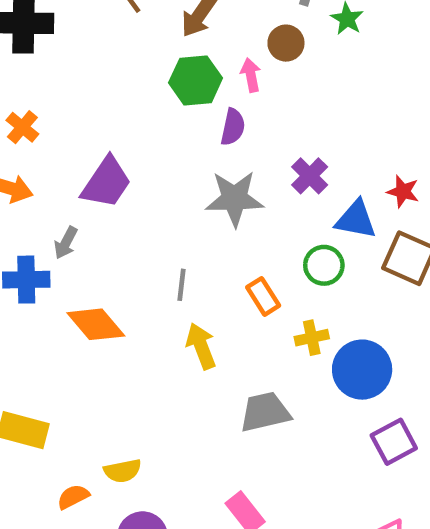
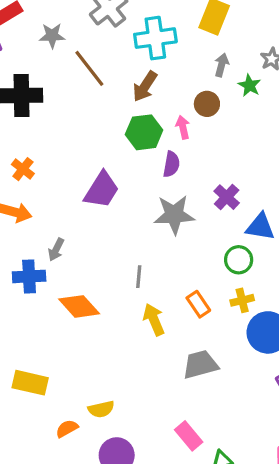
purple trapezoid: (106, 183) -> (102, 190), moved
orange rectangle: (263, 296) -> (198, 304), moved
yellow cross: (312, 338) -> (242, 300), moved

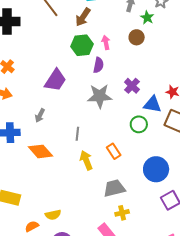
brown circle: (207, 104) -> (137, 37), moved
gray arrow: (56, 250) -> (40, 115), moved
yellow cross: (242, 300) -> (122, 213), moved

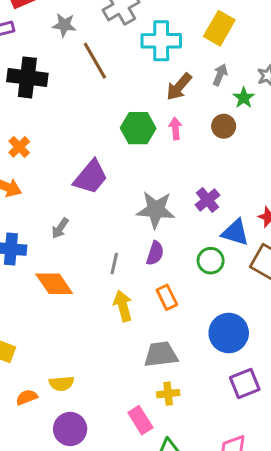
brown arrow: (83, 17) -> (179, 87), moved
purple semicircle: (98, 65) -> (155, 253), moved

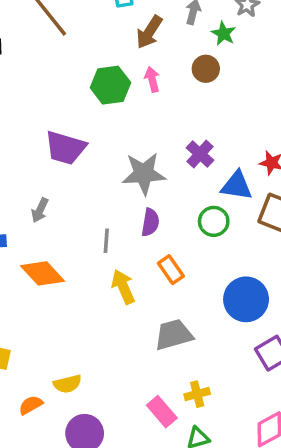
purple trapezoid: (91, 177) -> (65, 148), turned 75
yellow cross: (168, 394) -> (197, 394), moved

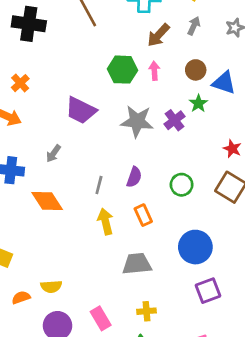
green star: (223, 34) -> (198, 103), moved
purple cross: (200, 154) -> (175, 120), moved
gray star: (144, 174) -> (137, 121), moved
blue triangle: (237, 186) -> (224, 83), moved
pink rectangle: (162, 412) -> (101, 318), moved

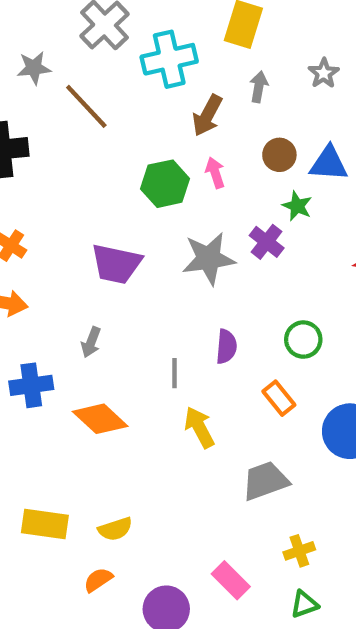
orange rectangle: (143, 215) -> (279, 398), moved
yellow semicircle: (51, 287) -> (115, 529), moved

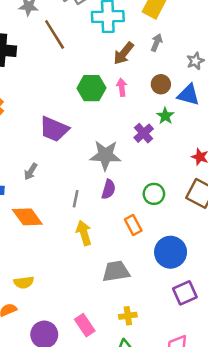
gray star: (324, 73) -> (195, 61), moved
gray star: (209, 259) -> (105, 155), moved

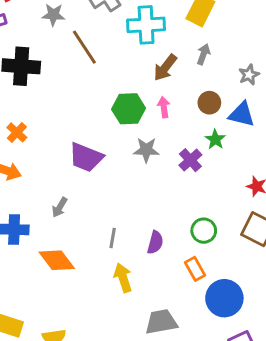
gray star: (105, 155) -> (146, 150), moved, size x0.7
purple semicircle: (109, 189) -> (155, 242), moved
orange rectangle: (133, 225) -> (195, 269), moved

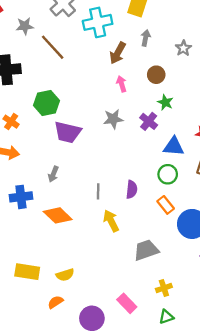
green hexagon: (129, 109) -> (47, 103), moved
blue triangle: (242, 114) -> (174, 146), moved

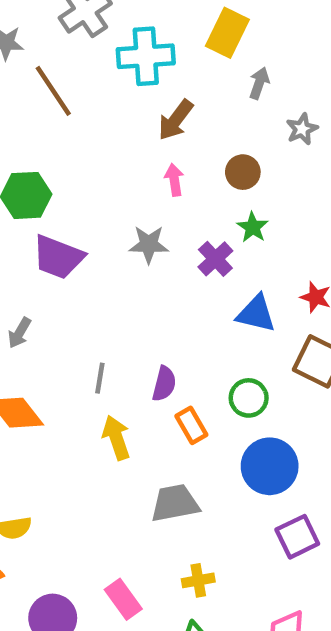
gray arrow: (146, 38) -> (259, 83), moved
green circle: (168, 174) -> (249, 398), moved
orange rectangle: (166, 205) -> (191, 425), moved

